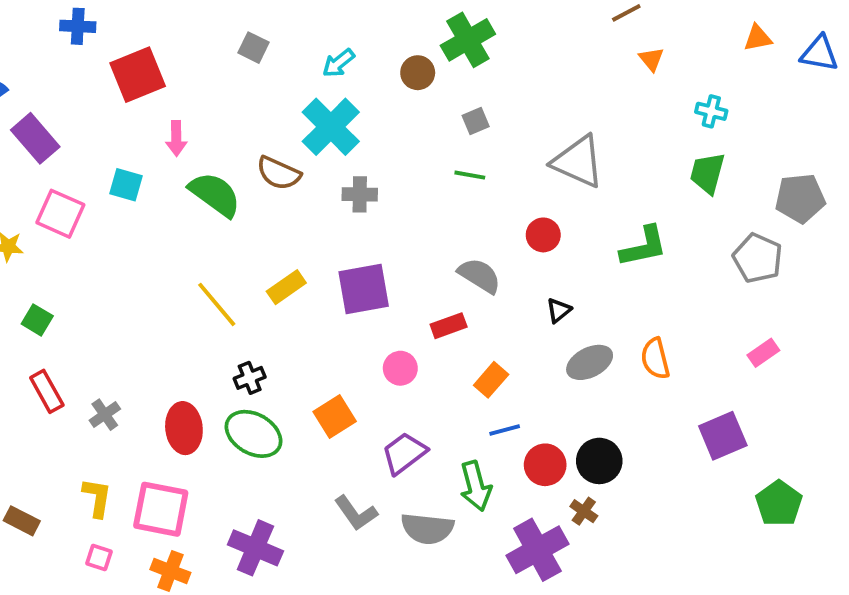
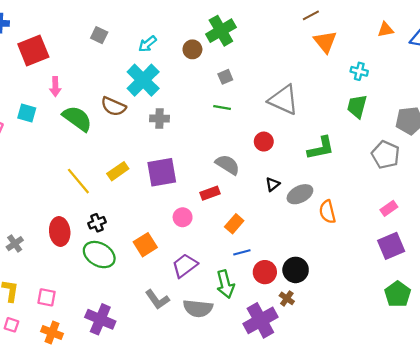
orange triangle: (651, 59) -> (325, 42), size x1.6
gray ellipse: (590, 362) -> (300, 194), moved
red ellipse: (184, 428) -> (60, 232), moved
purple square: (723, 436) -> (391, 246), moved
pink square: (161, 509) -> (47, 297), size x0.6

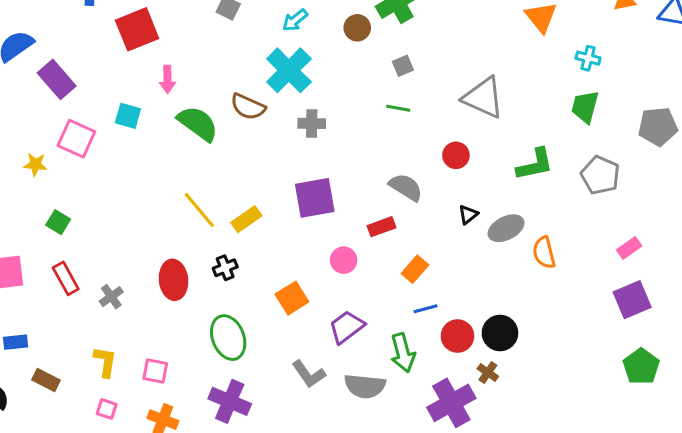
gray pentagon: (386, 155) -> (600, 175), moved
yellow rectangle: (118, 171) -> (246, 219), moved
green ellipse: (99, 255) -> (228, 338), moved, turned 40

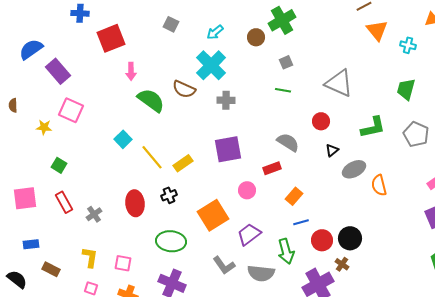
cyan cross: (588, 58) -> (408, 45), moved
cyan square: (128, 116) -> (123, 139), moved, turned 30
black triangle: (468, 215) -> (332, 150), moved
orange square: (292, 298) -> (213, 215), size x1.4
green ellipse: (228, 338) -> (171, 241), turned -64

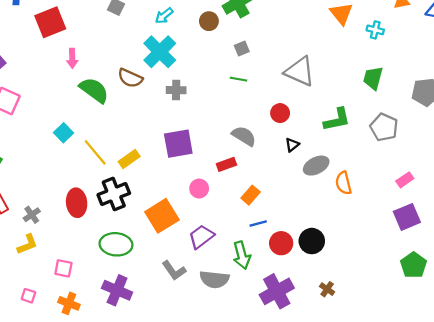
black cross: (169, 195) -> (114, 194), size x1.8
yellow L-shape: (90, 257) -> (27, 244), moved, turned 60
brown cross: (342, 264) -> (327, 289), moved

